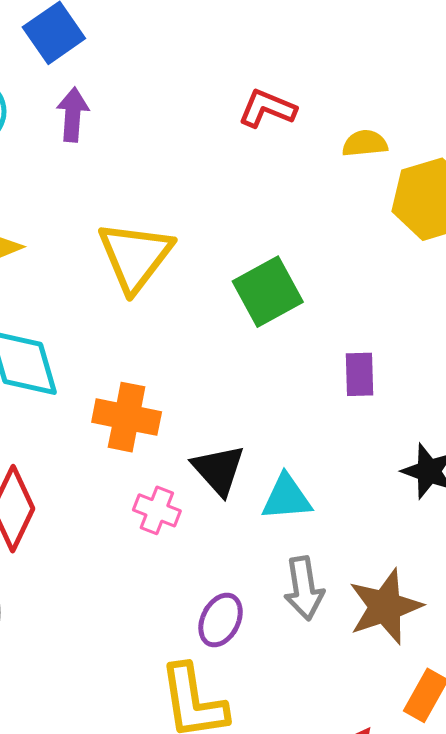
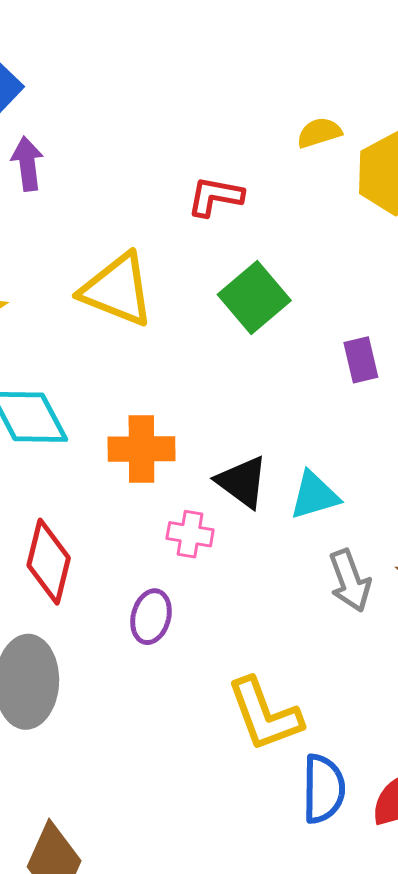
red L-shape: (267, 108) -> (215, 197), moved
yellow triangle: (135, 256) -> (117, 290), turned -34
purple ellipse: (221, 620) -> (151, 617), moved

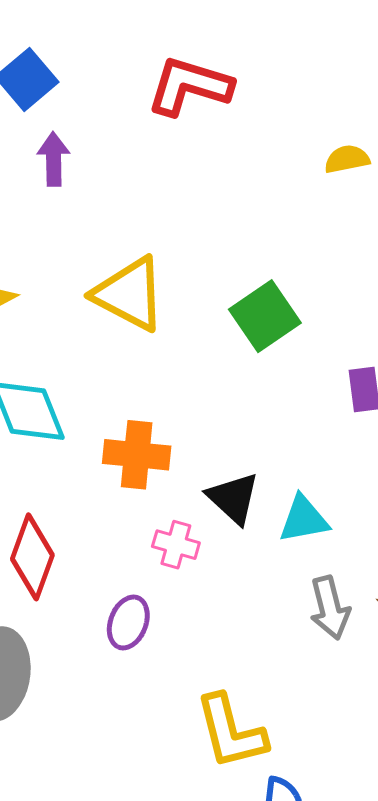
red L-shape: (215, 197) -> (190, 86), moved, size x1.5

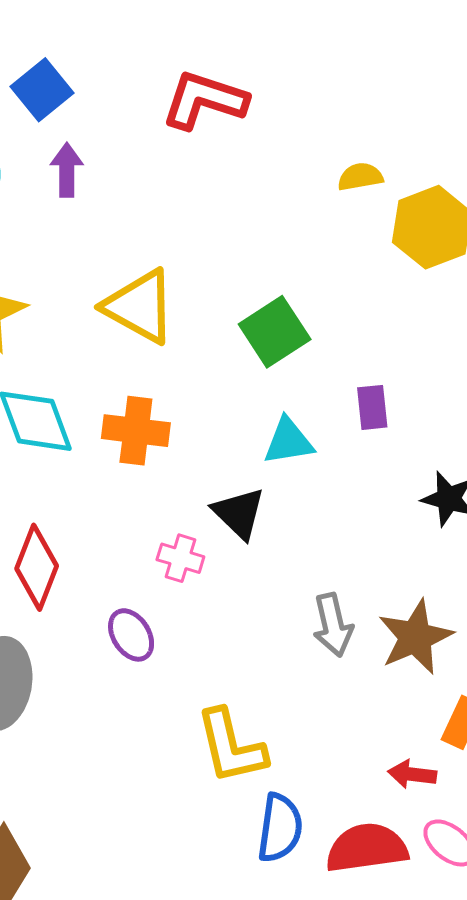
orange cross: (137, 455) -> (136, 431), moved
cyan triangle: (304, 519) -> (288, 441), moved
purple ellipse: (128, 622) -> (131, 635), turned -54

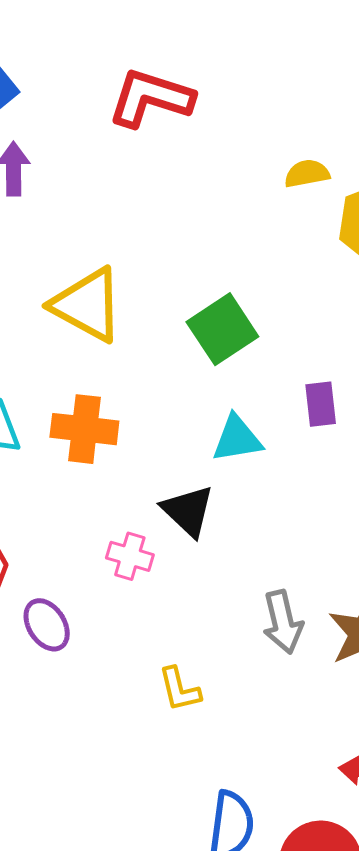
purple ellipse: (131, 635) -> (47, 625), moved
yellow L-shape: (231, 747) -> (179, 689), moved, size x0.6

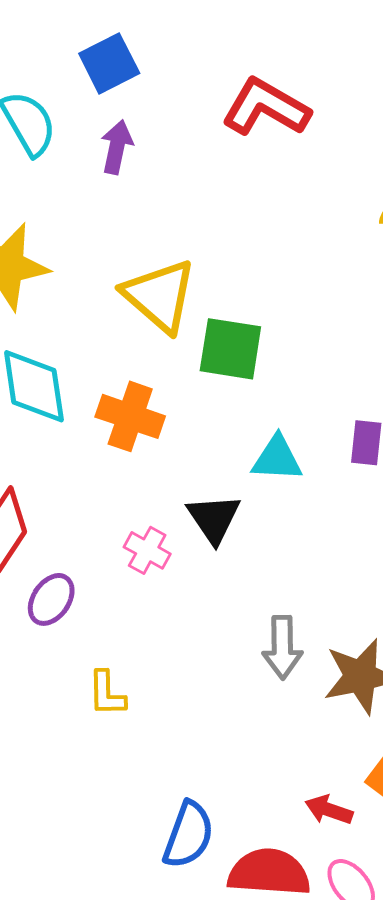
green square: (222, 329) -> (230, 349), moved, turned 30
purple ellipse: (47, 625) -> (51, 599), turned 54
yellow L-shape: (179, 689) -> (107, 694), moved

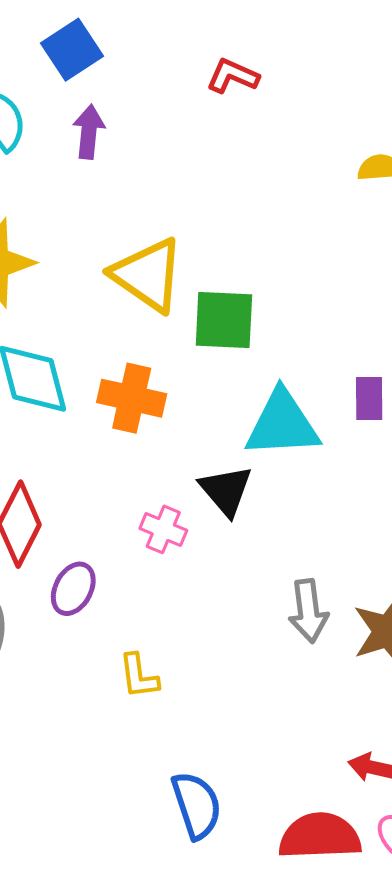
red L-shape: (266, 107) -> (233, 76), size x0.6
cyan triangle: (277, 459) -> (282, 424), size x1.5
blue semicircle: (188, 835) -> (197, 805), moved, turned -32

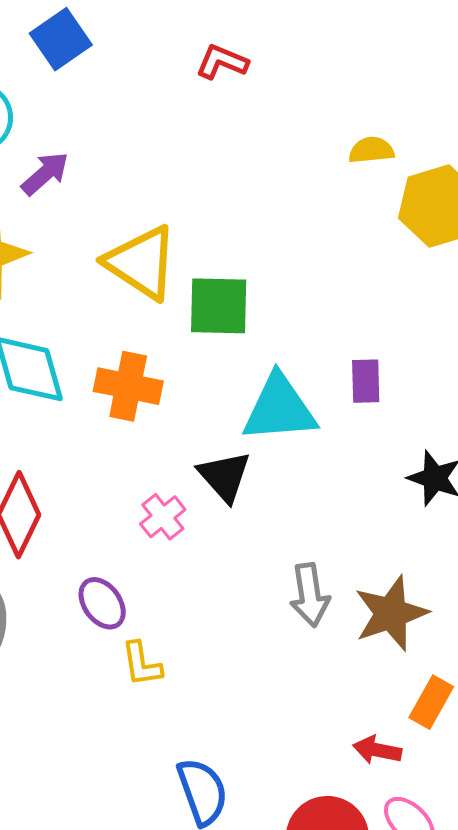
purple arrow: (89, 132) -> (45, 174), moved, turned 44
pink cross: (163, 529) -> (163, 517), turned 30
purple ellipse: (73, 589) -> (102, 603), moved, turned -62

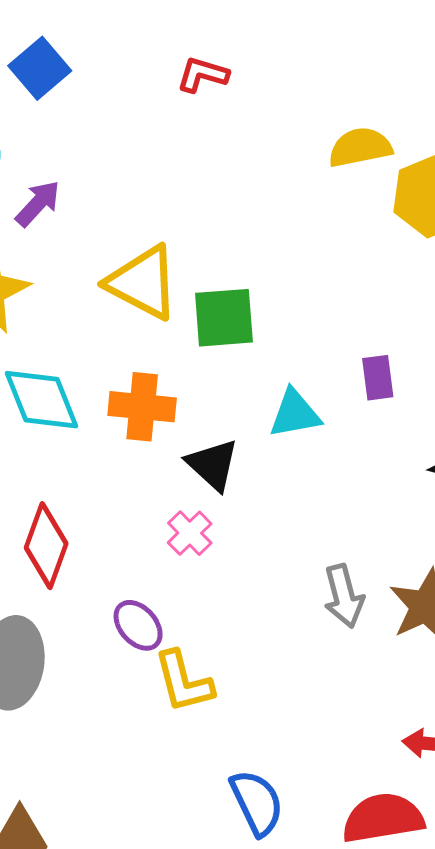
yellow semicircle: (371, 150) -> (360, 147), size x1.4
cyan triangle: (279, 409) -> (295, 414), size x0.7
black triangle: (225, 476) -> (213, 465), moved
yellow L-shape: (142, 664) -> (183, 682), size x1.4

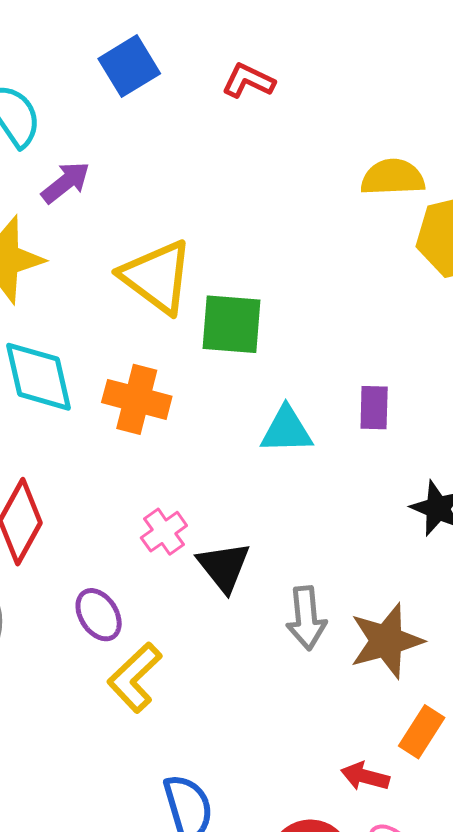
blue square: (40, 68) -> (129, 66), moved
black triangle: (213, 465) -> (224, 567), moved
yellow L-shape: (183, 682) -> (135, 678), turned 52

